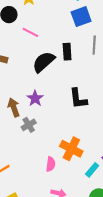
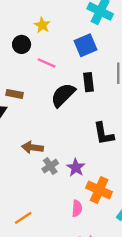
blue square: (81, 17) -> (86, 45), moved
purple star: (35, 98) -> (76, 168), moved
brown arrow: (14, 107) -> (32, 147), turned -60

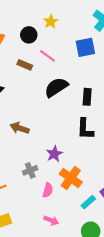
black rectangle: (88, 82) -> (87, 97), moved
brown rectangle: (15, 94) -> (25, 65), moved
gray cross: (50, 166) -> (30, 170), moved

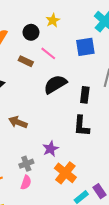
pink semicircle: (48, 190) -> (26, 182), moved

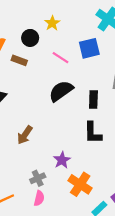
pink line: (48, 53) -> (60, 58), moved
brown rectangle: (26, 61) -> (19, 60), moved
brown arrow: (18, 122) -> (25, 135), turned -72

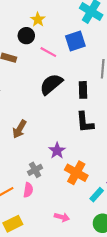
black circle: (30, 38) -> (26, 36), moved
pink semicircle: (39, 198) -> (28, 190), moved

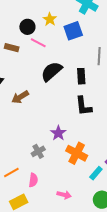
yellow star: (38, 19) -> (50, 19), moved
pink line: (48, 52) -> (38, 43), moved
brown arrow: (20, 129) -> (20, 97), moved, turned 30
pink semicircle: (28, 190) -> (33, 180), moved

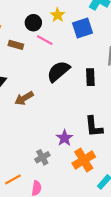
black L-shape: (84, 106) -> (94, 127), moved
orange cross: (77, 153) -> (84, 160), turned 30

